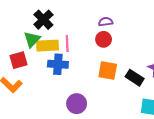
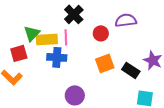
black cross: (43, 20) -> (74, 14), moved
purple semicircle: (106, 22) -> (126, 20), moved, size x1.5
orange square: (108, 70) -> (105, 63), turned -30

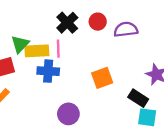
red circle: (101, 33) -> (98, 22), moved
black rectangle: (131, 70) -> (138, 98), moved

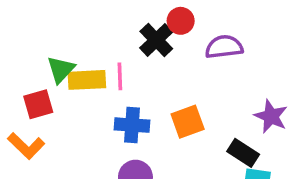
red circle: (98, 22) -> (181, 21), moved
black cross: (67, 23) -> (156, 40), moved
blue cross: (48, 71) -> (132, 125), moved

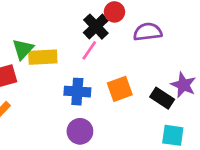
pink line: (120, 76) -> (89, 50), moved, turned 36
black rectangle: (243, 153) -> (162, 98), moved

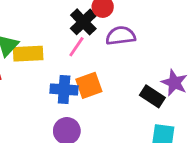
purple semicircle: (148, 32) -> (121, 36), moved
orange square: (120, 89) -> (89, 85), moved

